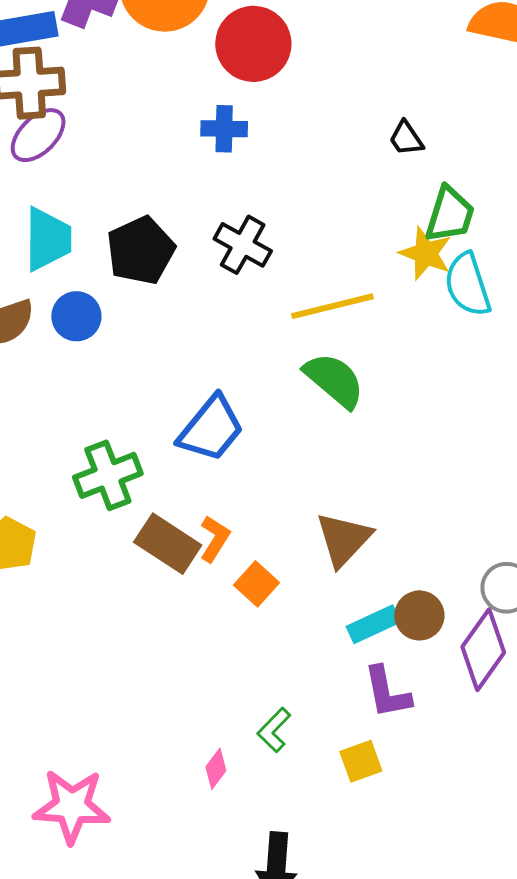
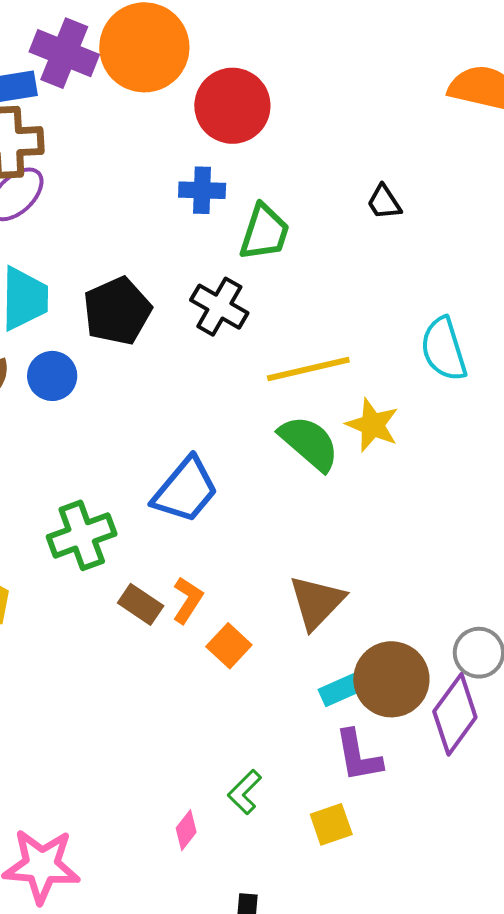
green trapezoid: (450, 215) -> (264, 232), moved
yellow star: (426, 253) -> (372, 425), moved
brown rectangle: (168, 544) -> (141, 604), size x0.7
brown circle: (419, 615) -> (391, 679), size x1.5

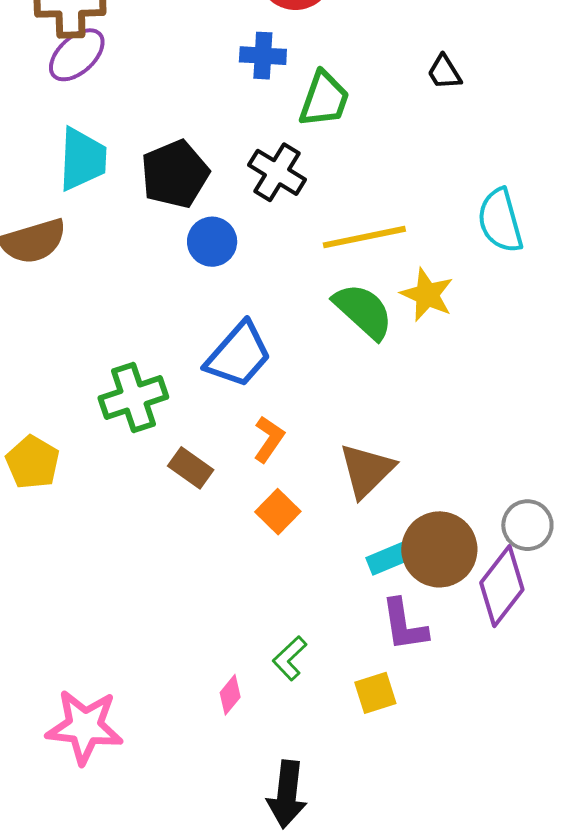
blue circle: (52, 376) -> (212, 242), moved
orange L-shape: (188, 600) -> (269, 439), moved

